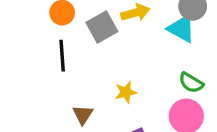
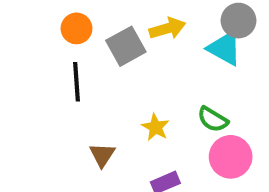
green semicircle: (191, 83) -> (213, 119), moved
yellow star: (126, 92) -> (156, 127), turned -30

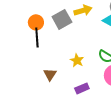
orange circle: (76, 28) -> (36, 22), moved

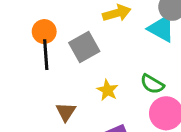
gray square: (62, 19) -> (84, 47), moved

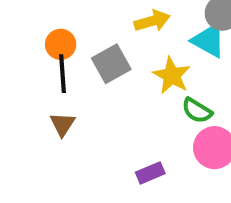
yellow star: (107, 90) -> (172, 76), moved, size x1.4
brown triangle: (66, 112) -> (63, 124), moved

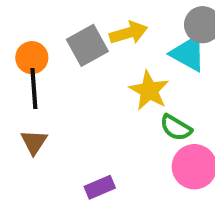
gray square: (111, 64) -> (87, 45), moved
purple rectangle: (150, 173) -> (100, 187), moved

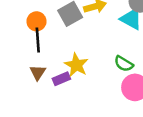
yellow star: (149, 91) -> (76, 65), moved
purple rectangle: (100, 187) -> (61, 79), moved

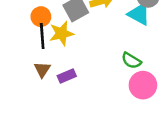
yellow star: (76, 65) -> (62, 33), moved, turned 30

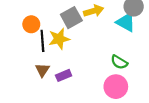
orange circle: (41, 17) -> (31, 24), moved
pink circle: (143, 85) -> (116, 87), moved

